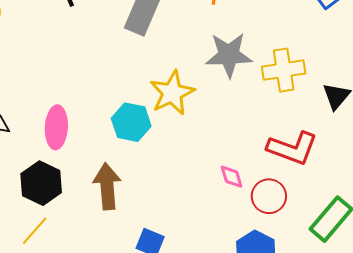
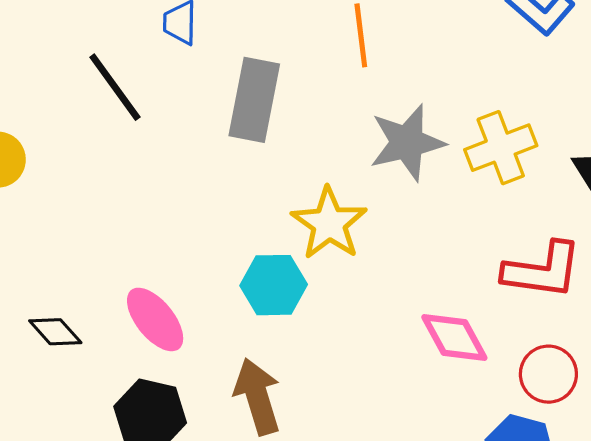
pink ellipse: (56, 127) -> (155, 319), turned -30
pink diamond: (232, 177) -> (454, 338), size x1.6
red circle: (269, 196) -> (548, 374), moved

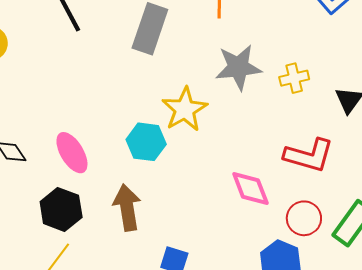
yellow cross: (501, 148) -> (294, 78), size x0.7

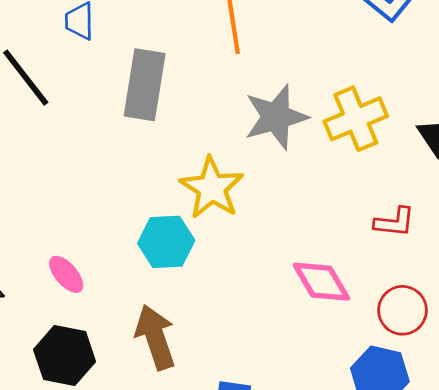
yellow cross: (294, 78) -> (356, 119), size x1.5
pink ellipse: (72, 153) -> (66, 274), size x0.7
red L-shape: (309, 155) -> (395, 222), size x0.6

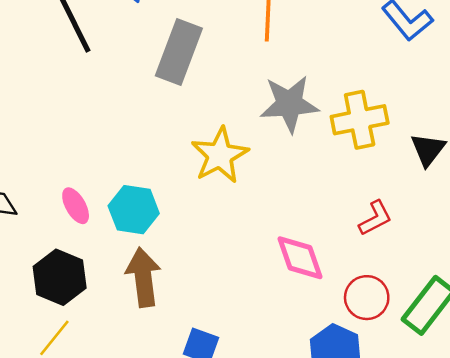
red L-shape: (395, 222) -> (375, 218), turned -45
cyan hexagon: (166, 242) -> (134, 210), moved

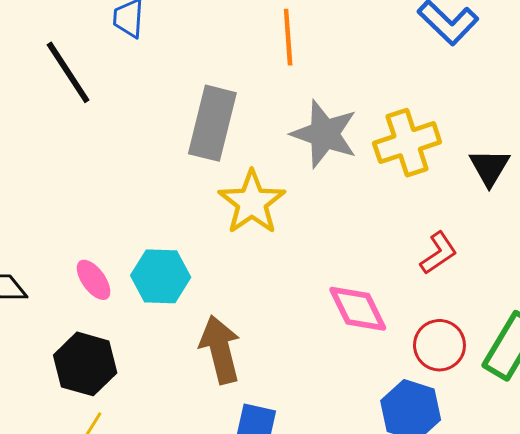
gray rectangle: (179, 52) -> (212, 123), moved
gray star: (289, 104) -> (324, 134), turned 30
brown arrow: (143, 277) -> (220, 350), moved

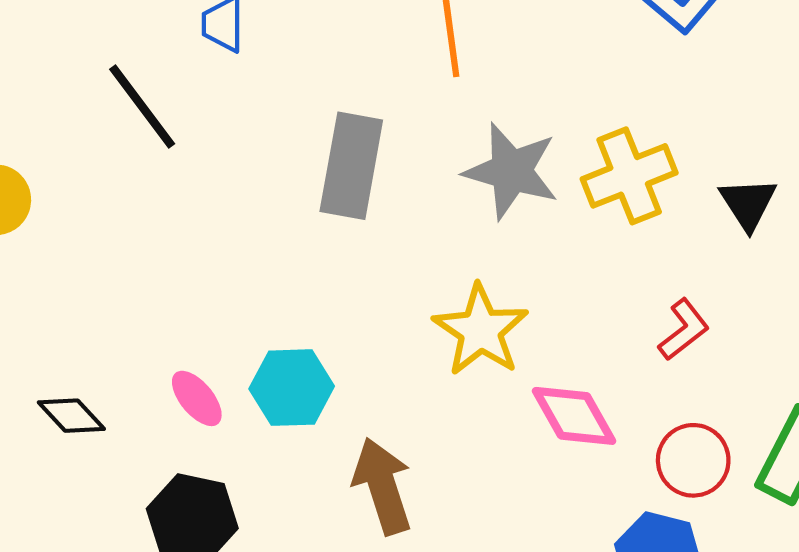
yellow star: (252, 202) -> (481, 330), moved

